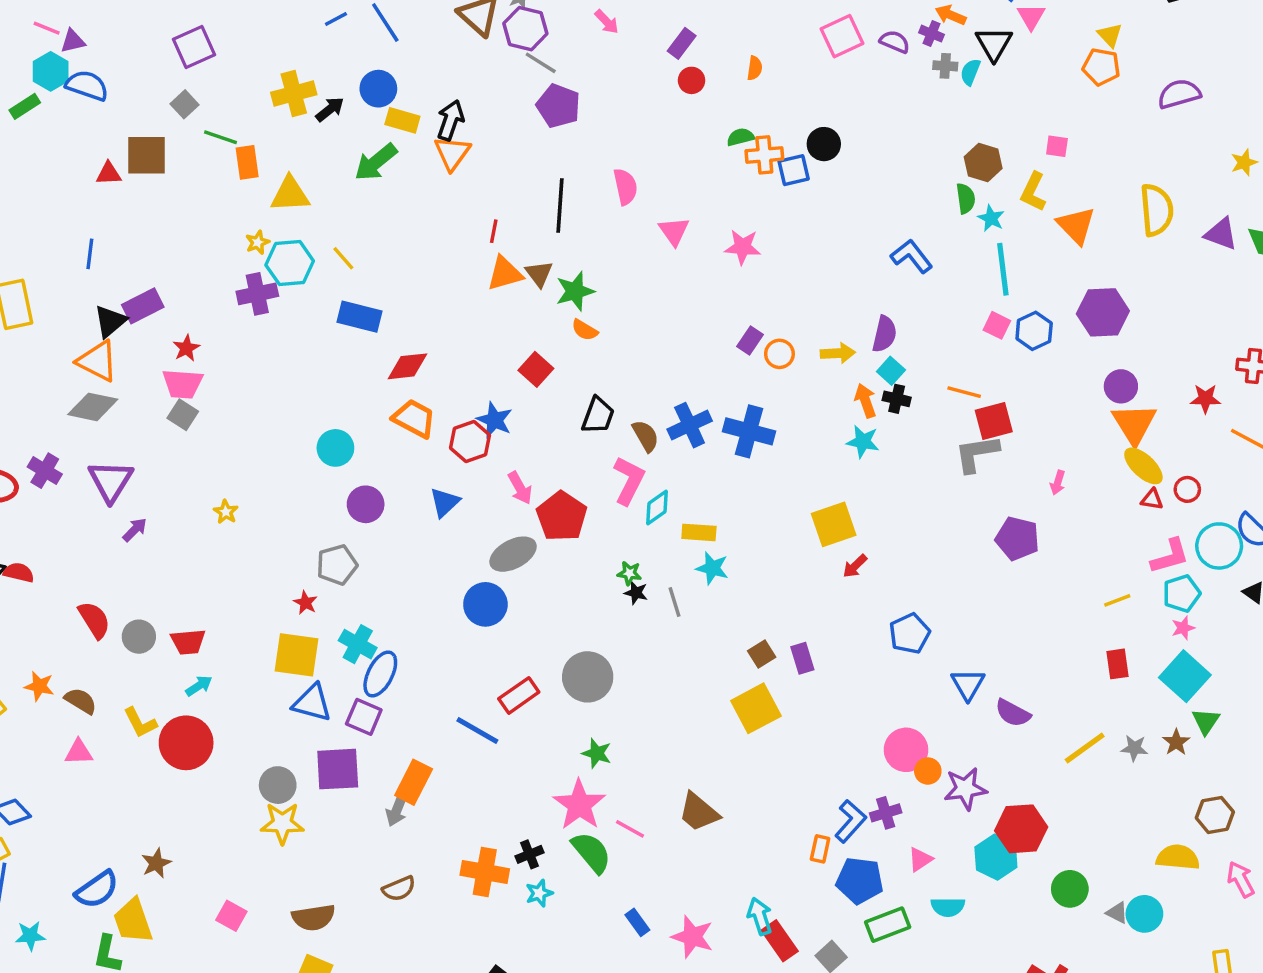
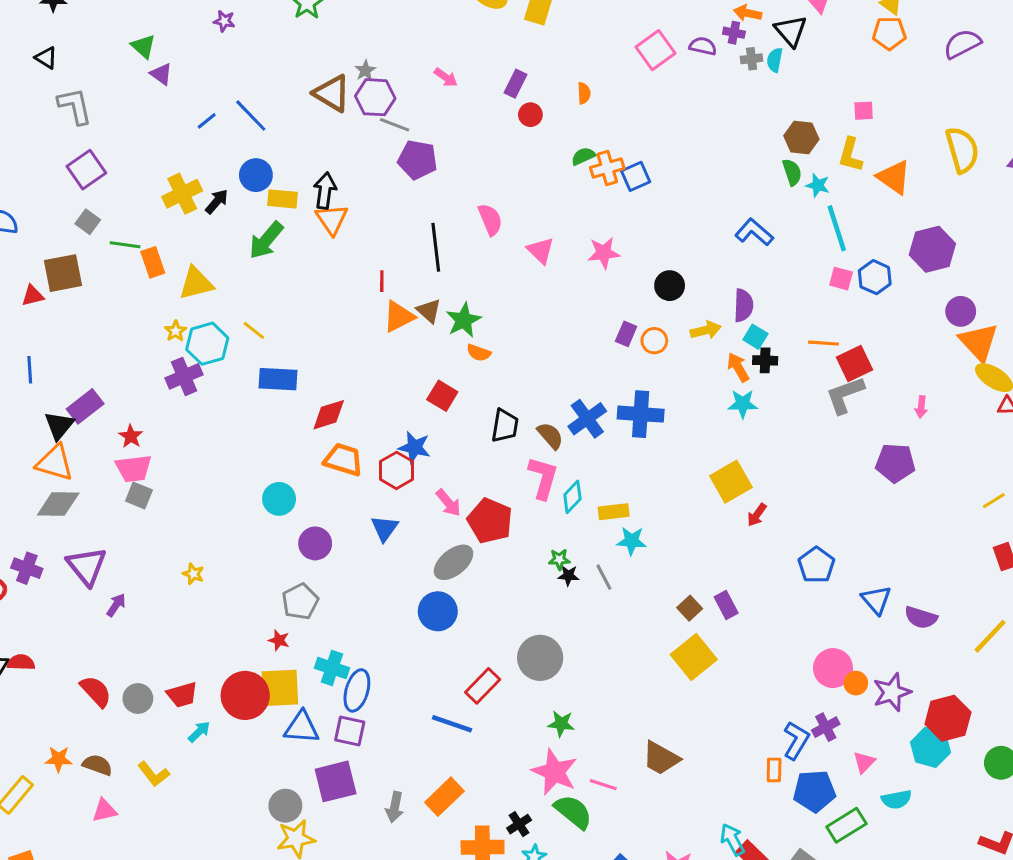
black circle: (824, 144) -> (670, 286), moved
red circle: (186, 743) -> (245, 695), moved
orange rectangle: (414, 782) -> (444, 797), moved, turned 30

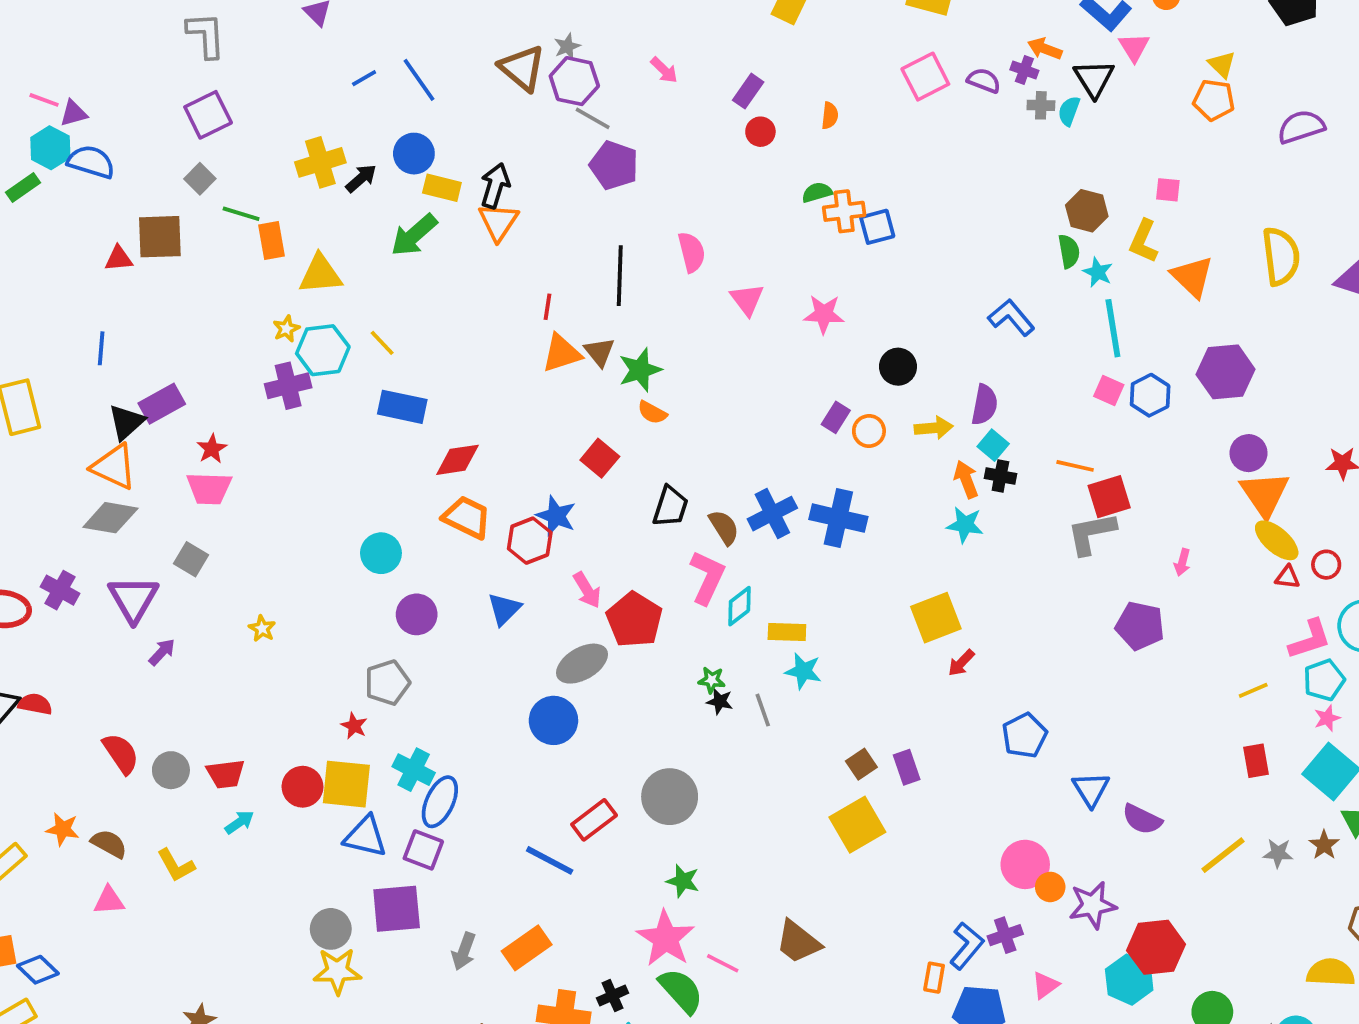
gray square: (139, 496) -> (191, 559), moved
red circle: (245, 695) -> (303, 787), size x0.7

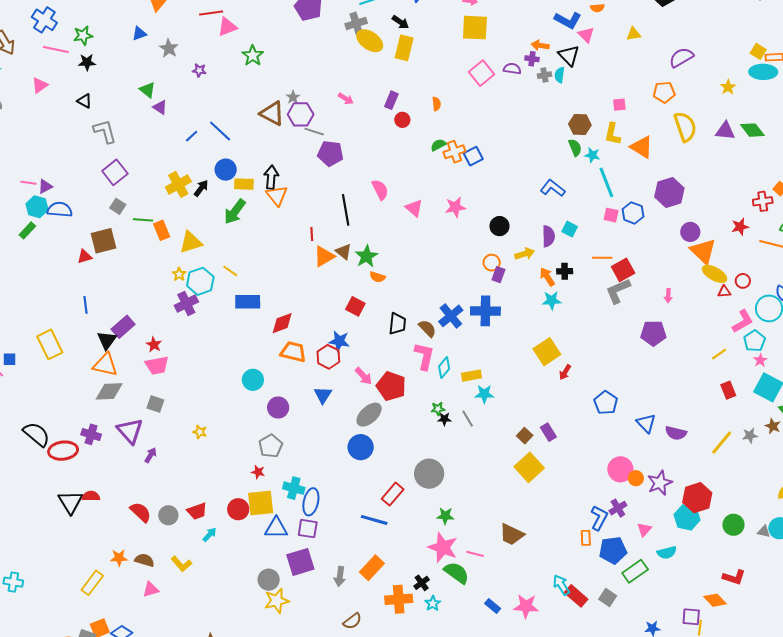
yellow triangle: (1222, 65) -> (633, 34), turned -42
orange pentagon: (1214, 100) -> (664, 92), moved
purple rectangle: (836, 417) -> (498, 275), moved
cyan square: (993, 445) -> (570, 229), moved

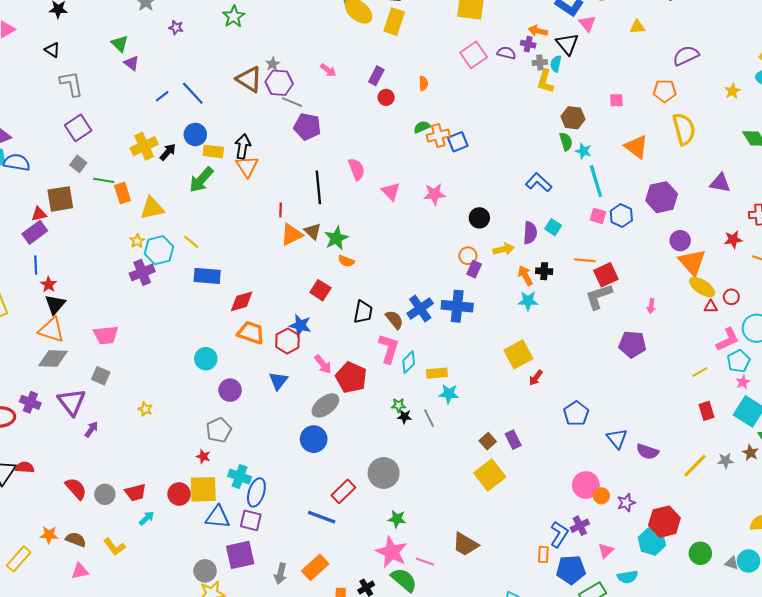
purple triangle: (725, 131) -> (720, 183), moved
yellow L-shape: (613, 134) -> (545, 81), moved
purple rectangle: (123, 327) -> (35, 232), moved
red star: (154, 345) -> (49, 285), moved
purple star: (660, 483) -> (626, 503), size x0.7

